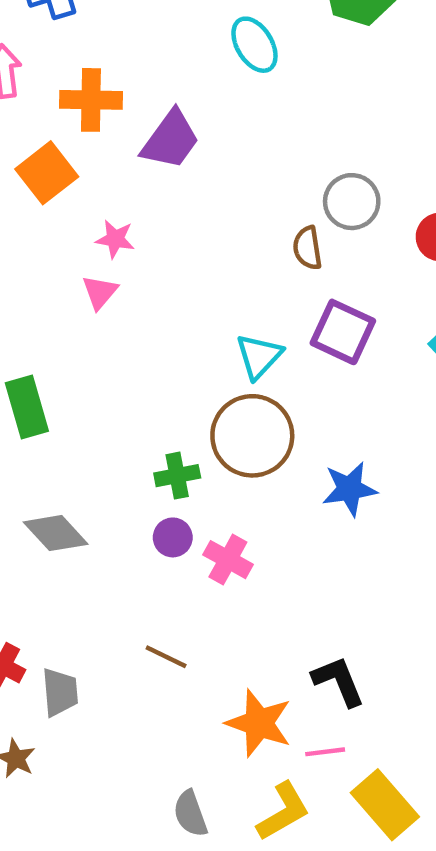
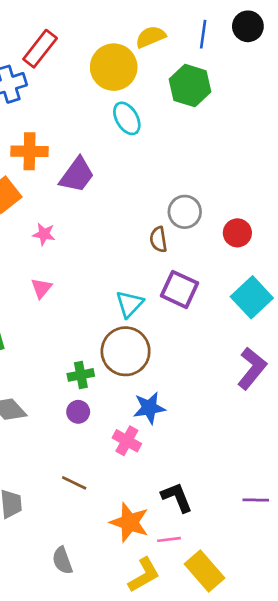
pink triangle: (100, 292) -> (41, 288), moved
blue star: (350, 489) -> (149, 408), moved
pink cross: (228, 560) -> (127, 441), moved
gray semicircle: (190, 814) -> (62, 560), moved

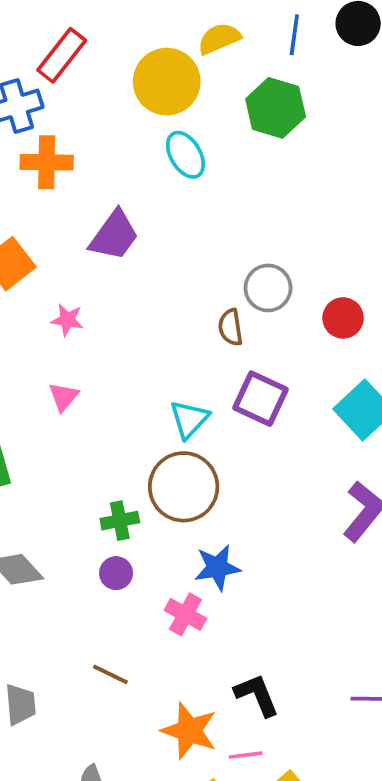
orange cross: (29, 151) -> (47, 162), moved

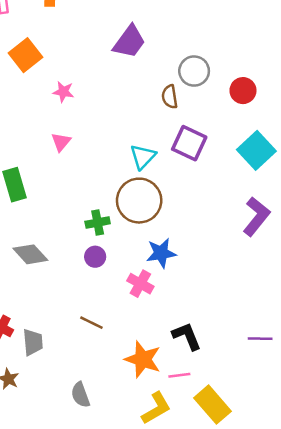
purple trapezoid: (114, 235) -> (129, 42), moved

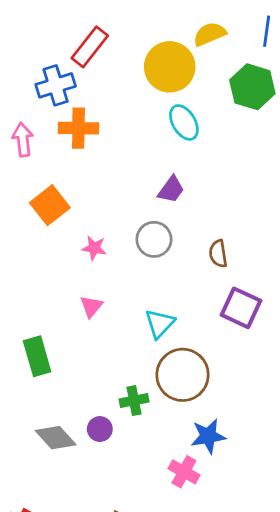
purple trapezoid: (129, 42) -> (171, 189), size x0.7
gray circle: (194, 71) -> (154, 239), moved
cyan triangle: (143, 157) -> (160, 324), moved
purple circle: (95, 257) -> (100, 429), moved

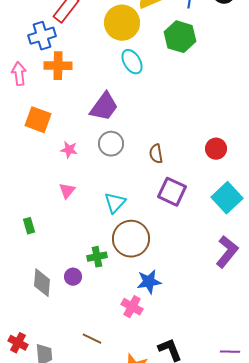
purple trapezoid: (171, 189) -> (104, 107), moved, size x1.5
orange square: (50, 205) -> (38, 120), turned -32
green rectangle: (37, 356) -> (29, 226), size x0.6
gray diamond: (56, 438) -> (42, 283), turned 48

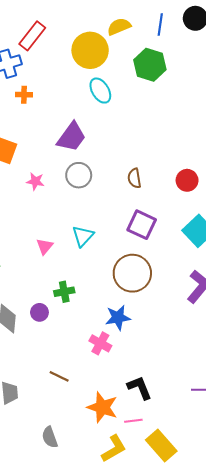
orange cross: (58, 66) -> (24, 95), size x0.6
brown semicircle: (156, 154) -> (134, 178), moved
pink triangle: (67, 191) -> (45, 246), moved
brown circle: (131, 239) -> (132, 273), moved

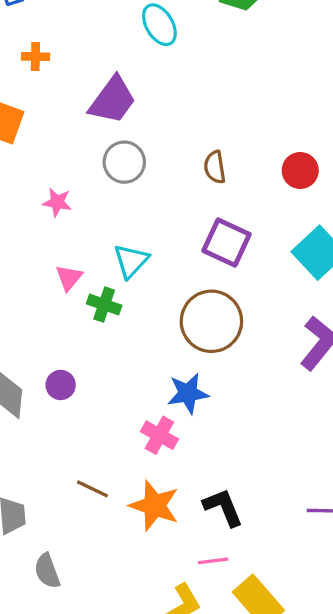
orange cross: (24, 95) -> (35, 57), moved
pink star: (35, 181) -> (57, 202), moved
green cross: (64, 292) -> (104, 305), moved, turned 30
orange star: (102, 407) -> (154, 506), moved
gray semicircle: (50, 437) -> (47, 571), moved

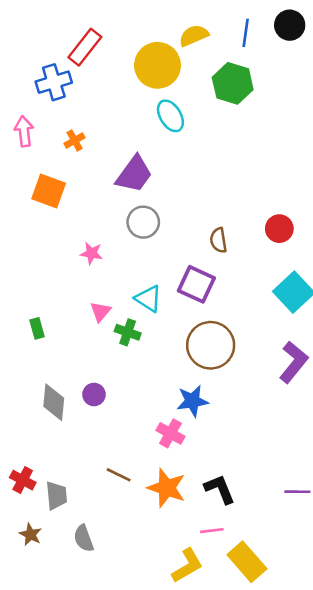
orange cross: (35, 57) -> (75, 140), turned -30
brown semicircle: (215, 167) -> (218, 240), moved
purple square: (226, 243) -> (196, 284), moved
cyan triangle: (131, 261) -> (148, 299), turned -40

